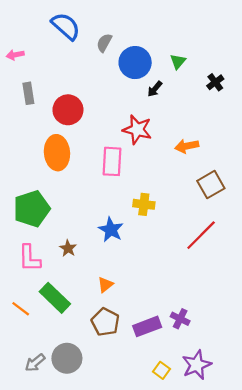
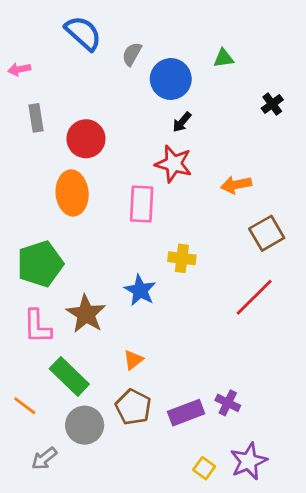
green triangle: (178, 61) -> (224, 58), moved, turned 42
black arrow: (155, 89) -> (182, 122), moved
brown star: (68, 248) -> (86, 314), size x1.8
orange line: (21, 309) -> (25, 406), moved
gray circle: (67, 358) -> (85, 425), moved

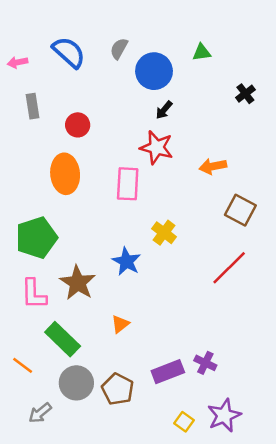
blue semicircle: (83, 33) -> (69, 52), moved
red circle: (86, 139) -> (78, 125), size x0.7
brown square: (267, 233) -> (240, 210), turned -32
yellow cross: (182, 258) -> (164, 233), turned 30
brown pentagon: (133, 407) -> (118, 389), moved

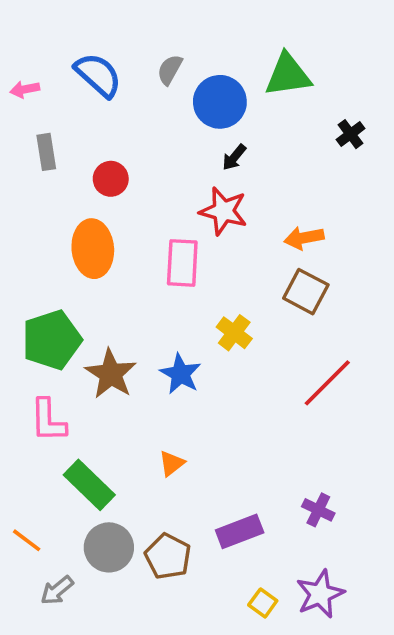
green triangle: (202, 52) -> (288, 75), size x1.8
brown square: (240, 210) -> (306, 292), moved
brown star: (78, 283) -> (111, 374), moved
purple cross: (205, 363) -> (318, 510), moved
orange line: (23, 365) -> (27, 540), moved

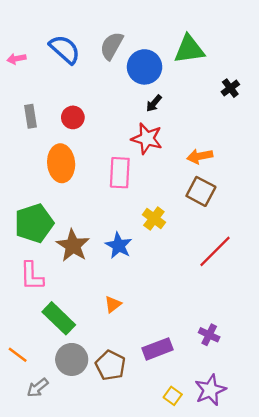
gray semicircle: (170, 70) -> (112, 46), size x1.4
gray rectangle: (46, 152) -> (31, 116), moved

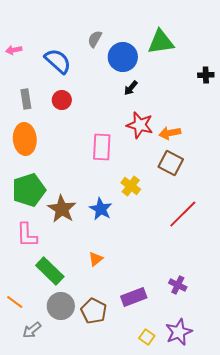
gray semicircle: (112, 46) -> (95, 39), size x0.7
blue semicircle: (65, 49) -> (58, 61), moved
black cross: (230, 88) -> (206, 75), moved, turned 35
red star: (147, 139) -> (140, 125), moved
orange ellipse: (61, 163) -> (25, 139), moved

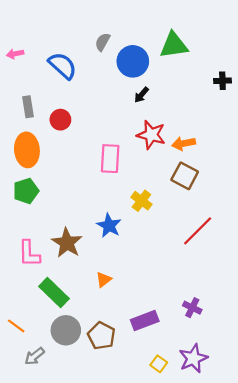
red circle: (62, 100) -> (60, 120), moved
green pentagon: (29, 190) -> (26, 191), moved, size x0.7
brown star: (62, 209) -> (67, 243), moved

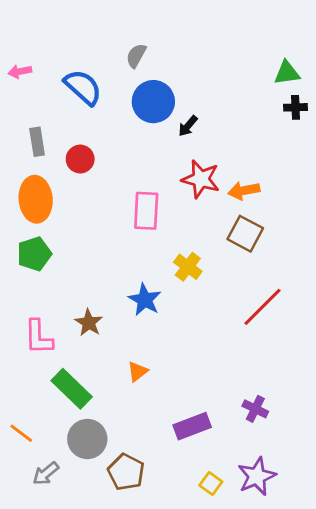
green triangle: (174, 45) -> (287, 73), moved, size x0.7
blue circle: (133, 61) -> (153, 102), moved
brown star: (67, 243) -> (89, 323), size x0.7
brown pentagon: (101, 336) -> (126, 472), moved

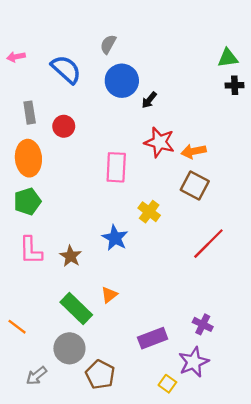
pink L-shape: (39, 337) -> (31, 250), moved
green rectangle: (72, 389) -> (76, 308), moved
orange line: (21, 433) -> (17, 327), moved
purple star: (257, 476) -> (194, 362), moved

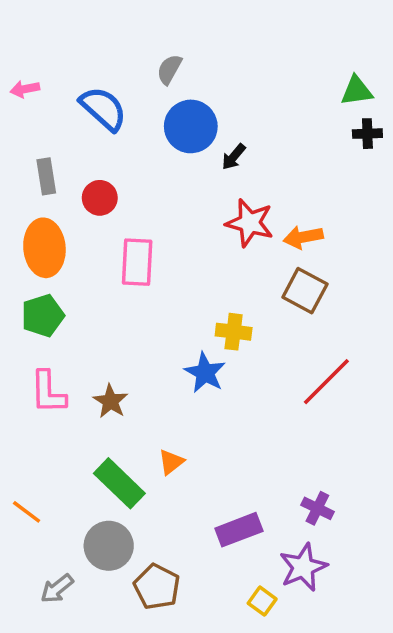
pink rectangle: (116, 167) -> (137, 262), moved
yellow cross: (149, 212) -> (234, 332), turned -30
blue star: (115, 238) -> (205, 373), moved

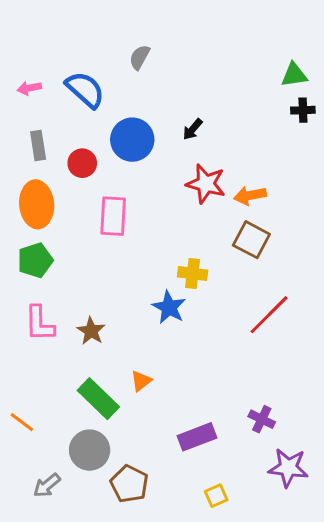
pink arrow: (25, 89) -> (29, 88), moved
blue circle: (191, 126) -> (132, 140), moved
purple star: (303, 567) -> (288, 468), moved, turned 30
yellow square: (262, 601) -> (216, 496), turned 30

